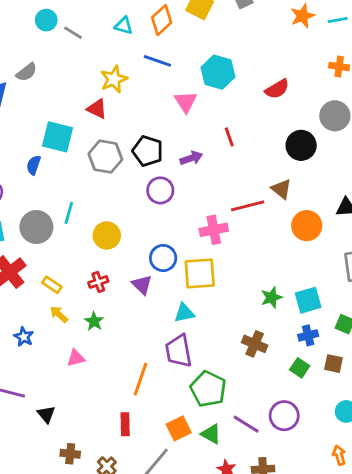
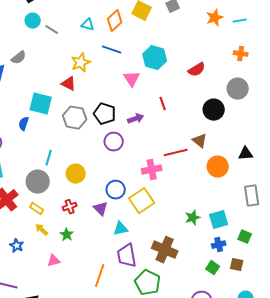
gray circle: (36, 227) -> (38, 182), moved
yellow square: (200, 273) -> (142, 201), turned -30
cyan triangle: (184, 313) -> (121, 229), moved
brown cross: (255, 344) -> (165, 250), moved, size x1.4

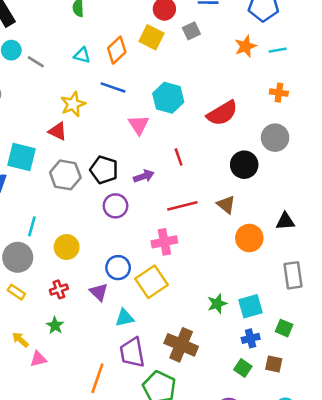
red semicircle: (197, 70) -> (222, 113), size x1.4
red line: (176, 153) -> (182, 206), moved
yellow arrow: (42, 230) -> (20, 340), moved

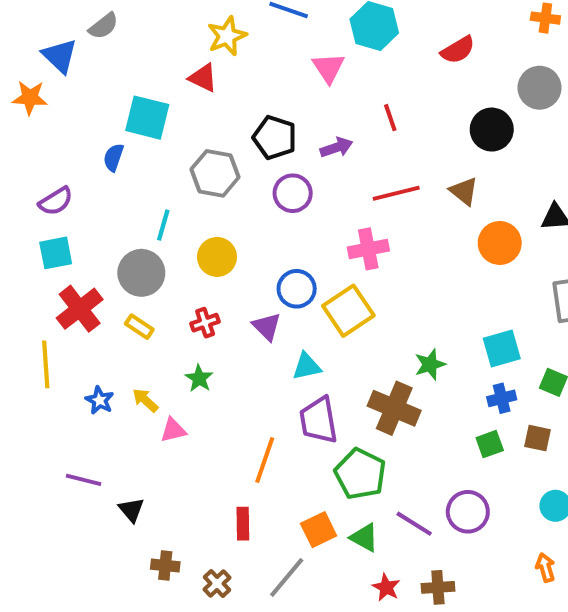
red semicircle: (222, 113) -> (458, 50), size x0.7
gray hexagon: (65, 175) -> (215, 173), moved
green star: (217, 304) -> (430, 364), moved
green square: (243, 368) -> (490, 444), turned 36

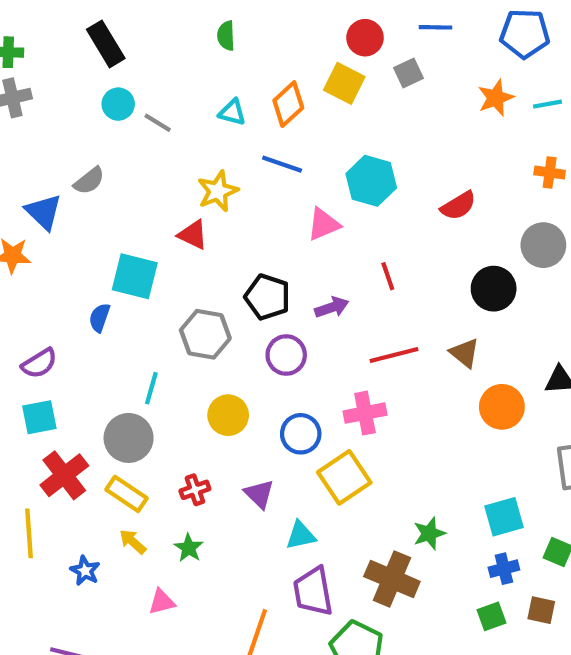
pink triangle: (328, 68) -> (324, 224), turned 40
yellow circle: (217, 257) -> (228, 415), moved
blue circle: (297, 289) -> (301, 434), moved
yellow rectangle: (139, 327) -> (126, 494), size x1.4
yellow arrow: (145, 400) -> (133, 542), moved

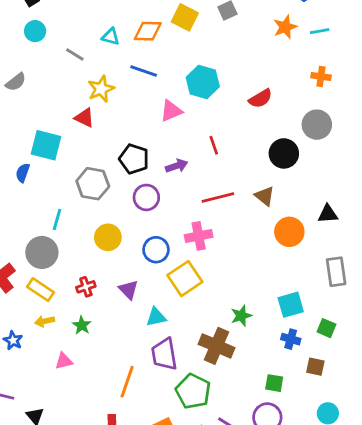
orange diamond: (288, 104) -> (148, 31), turned 44
gray line: (158, 123) -> (75, 54), moved
yellow arrow: (133, 542) -> (45, 321), turned -54
blue cross: (504, 569) -> (291, 339), turned 30
green square: (492, 616) -> (274, 383), moved, turned 30

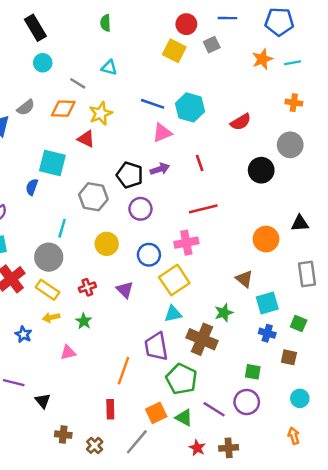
orange diamond: (148, 31) -> (63, 109), moved
blue line: (144, 71) -> (153, 104), moved
purple arrow: (177, 166) -> (160, 169), moved
brown triangle: (265, 196) -> (244, 279), moved
cyan triangle: (156, 317) -> (173, 314), moved

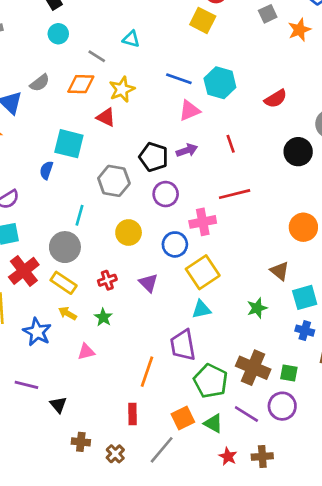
gray square: (212, 45) -> (268, 14), moved
pink cross: (186, 243) -> (203, 222), moved
yellow arrow: (51, 317) -> (68, 313), turned 42
blue star: (23, 334) -> (37, 332), size x1.5
brown cross: (202, 339) -> (253, 368), moved

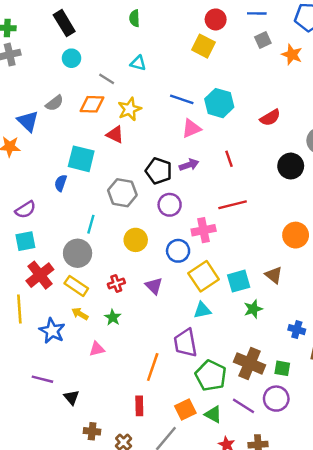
orange star: (299, 30) -> (292, 55), turned -30
cyan square: (305, 297) -> (239, 281), moved

